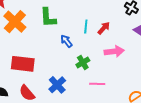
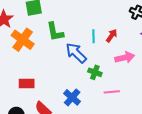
blue arrow: (66, 41) -> (76, 53), size x1.6
green cross: (83, 63) -> (95, 72), turned -32
red rectangle: (23, 64) -> (27, 84), moved, size x0.7

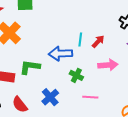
green L-shape: (55, 32) -> (30, 67), moved, turned 100
blue arrow: (76, 53) -> (60, 54), turned -55

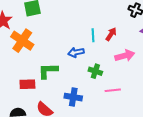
blue arrow: (60, 54) -> (76, 52), size x0.7
blue cross: (50, 97) -> (73, 97), turned -30

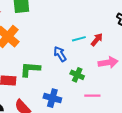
cyan line: (93, 35) -> (79, 39), turned 72
blue arrow: (76, 52) -> (60, 54), turned 63

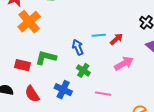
pink arrow: (108, 62) -> (124, 63), turned -30
green cross: (77, 75) -> (83, 70), moved

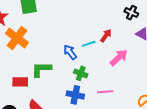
cyan line: (99, 35) -> (89, 44), moved
blue cross: (63, 90) -> (75, 95), moved

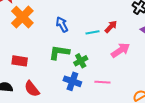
blue arrow: (70, 52) -> (62, 25), moved
green L-shape: (41, 69) -> (59, 52), moved
green cross: (81, 73) -> (81, 61), turned 32

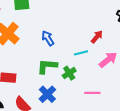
cyan line: (93, 32) -> (81, 53), moved
blue cross: (72, 81) -> (47, 94), moved, turned 30

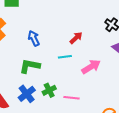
red arrow: (97, 37) -> (76, 38), moved
green cross: (69, 73) -> (49, 90), moved

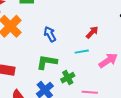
green cross: (49, 90) -> (68, 78), moved

